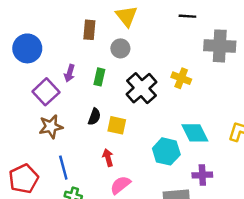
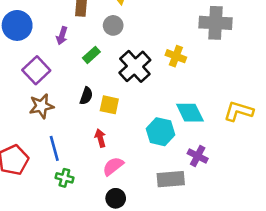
purple arrow: (70, 73) -> (62, 36), moved
green rectangle: (99, 77) -> (91, 55), turned 35
purple cross: (202, 175) -> (198, 156), turned 30

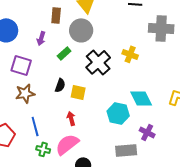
gray circle: (113, 25) -> (81, 30), size x1.5
purple square: (36, 70) -> (21, 65), turned -30
pink semicircle: (113, 166) -> (67, 144), moved, size x1.4

